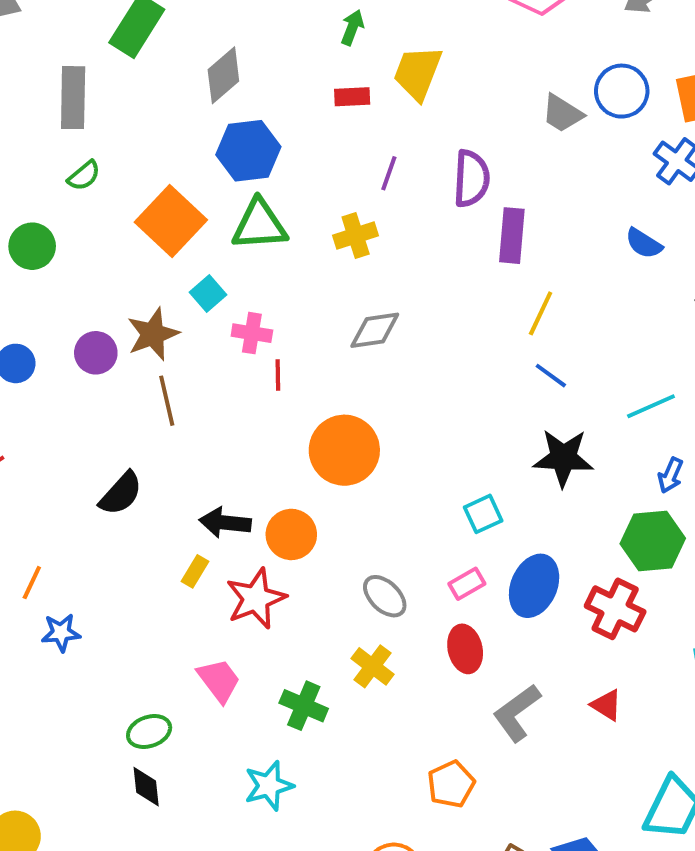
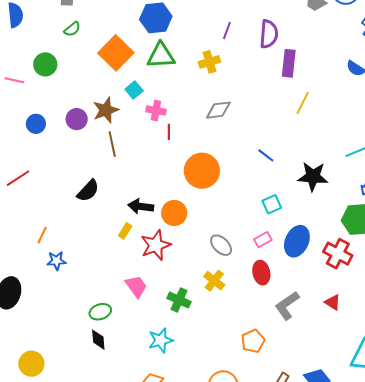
blue line: (551, 376) -> (266, 155), moved

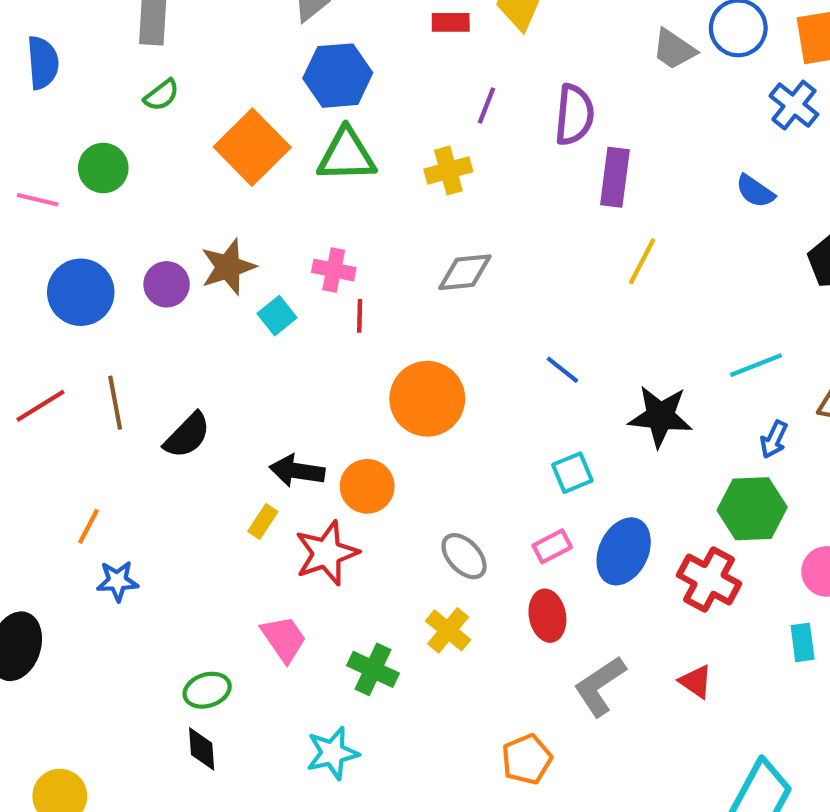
cyan square: (134, 90) -> (277, 316), moved
blue circle: (36, 124) -> (81, 292), size x1.6
brown line: (112, 144) -> (115, 403), moved

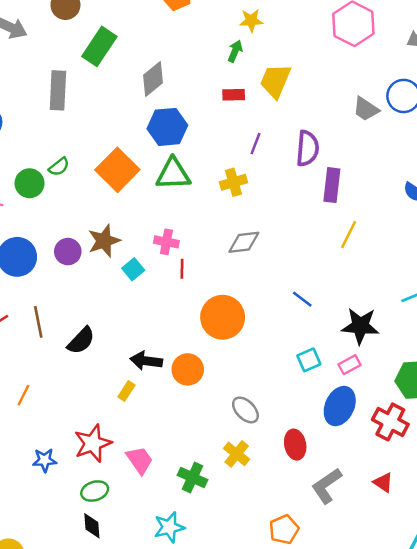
green semicircle: (161, 95) -> (59, 167), moved
pink rectangle: (552, 546) -> (350, 365), moved
red star: (327, 553) -> (93, 443), moved
blue star: (117, 581) -> (45, 460), moved

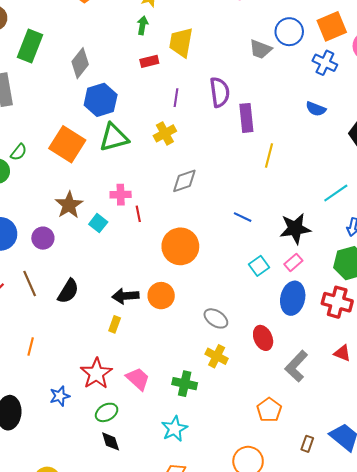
purple circle: (68, 252) -> (43, 238), moved

